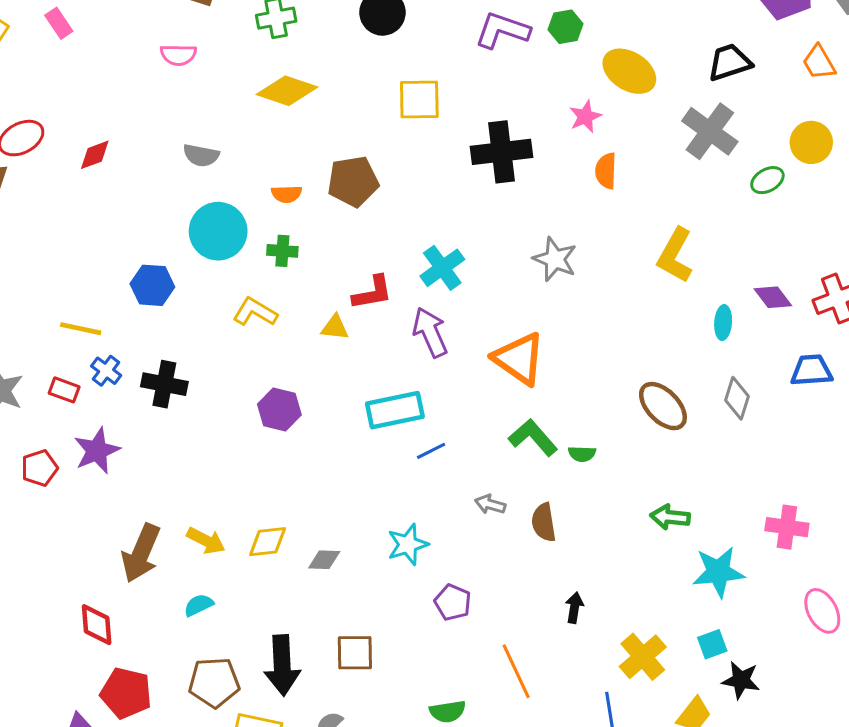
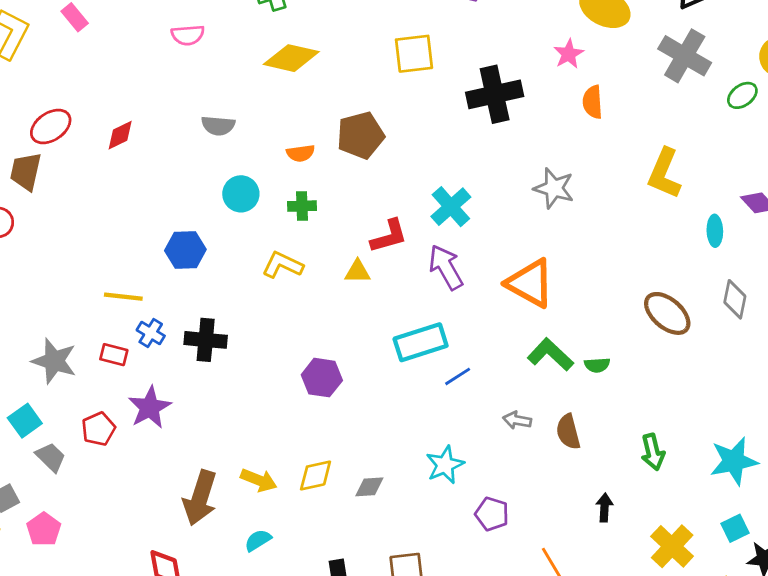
cyan circle: (218, 231) -> (241, 194), size x0.7
purple hexagon: (279, 409) -> (322, 378), moved
green arrow: (670, 517) -> (653, 452), moved, turned -104

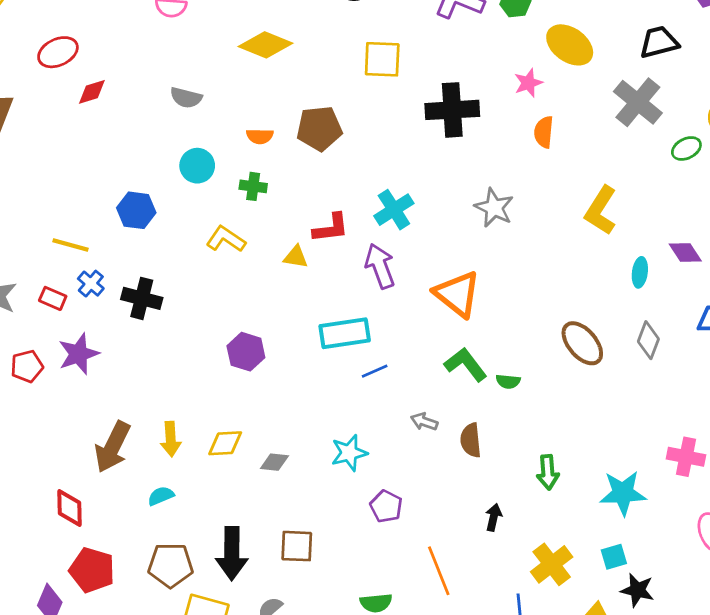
red ellipse: (51, 126) -> (58, 52), moved
yellow arrow: (259, 480) -> (171, 439), turned 56

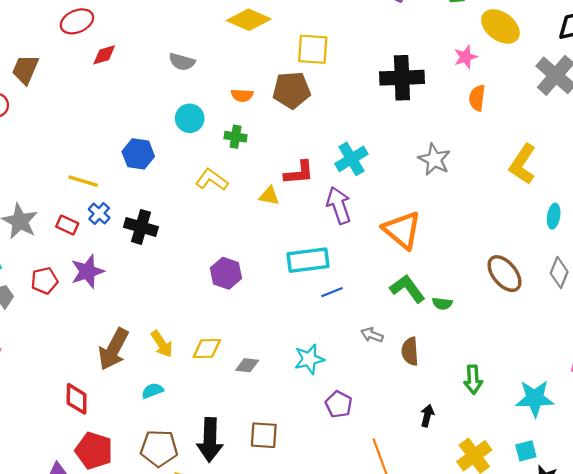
yellow square: (382, 59) -> (313, 49), moved
yellow arrow: (171, 439) -> (162, 344), turned -32

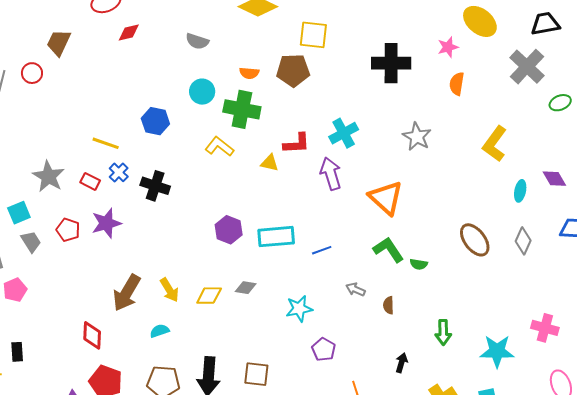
green cross: (236, 137) -> (242, 109), size x1.8
cyan rectangle: (308, 260) -> (276, 237), moved
red pentagon: (44, 281) -> (68, 230), turned 30
brown semicircle: (410, 351) -> (389, 305), size x0.7
gray diamond: (247, 365) -> (246, 288), moved

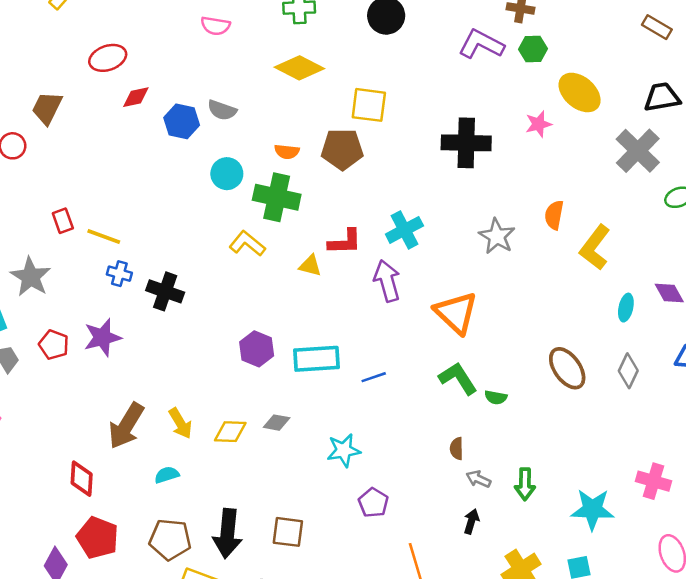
orange semicircle: (457, 84) -> (554, 215), moved
blue hexagon: (155, 121) -> (182, 121), moved
blue cross: (119, 172) -> (119, 274), turned -30
red rectangle: (90, 181) -> (63, 221), moved, turned 42
gray arrow: (355, 289) -> (478, 479), moved

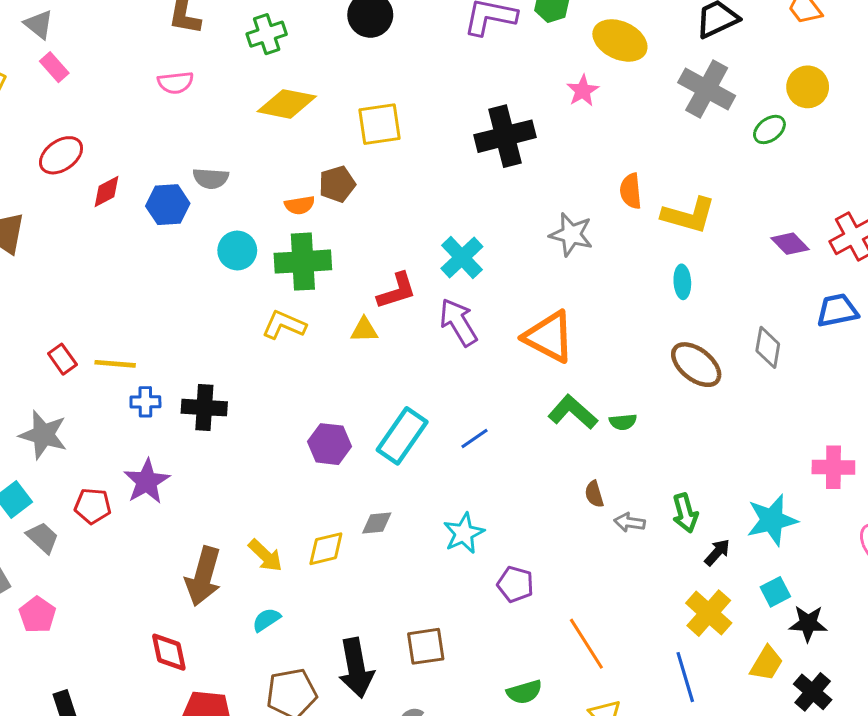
brown pentagon: (342, 149) -> (337, 184), moved, size x0.7
yellow L-shape: (595, 247) -> (689, 215), turned -96
cyan ellipse: (626, 308) -> (682, 282), moved
cyan rectangle: (317, 359) -> (402, 436), turned -36
black arrow: (471, 521) -> (717, 552), moved, turned 40

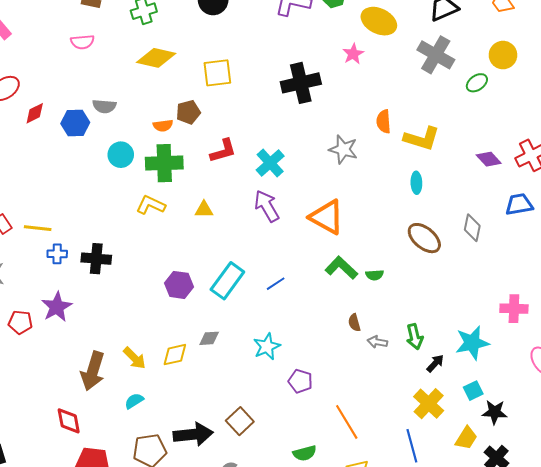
red L-shape: (397, 291) -> (223, 151), moved
brown square: (426, 646) -> (240, 421), turned -36
black arrow: (356, 668) -> (193, 434), turned -87

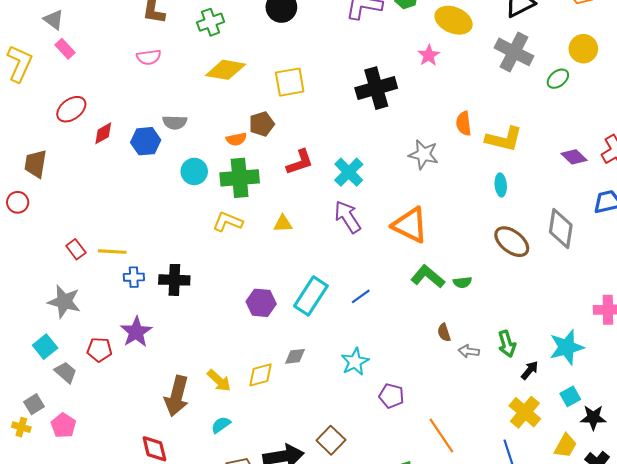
gray diamond: (472, 228) -> (561, 228), size x1.4

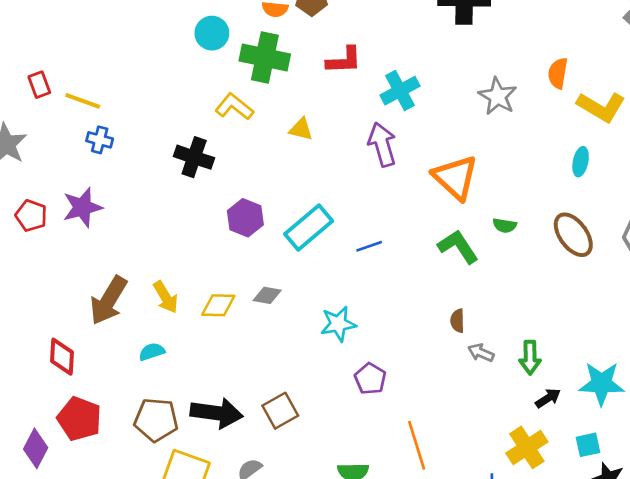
black cross: (174, 280) -> (194, 157), moved
green semicircle: (462, 282) -> (505, 225), moved

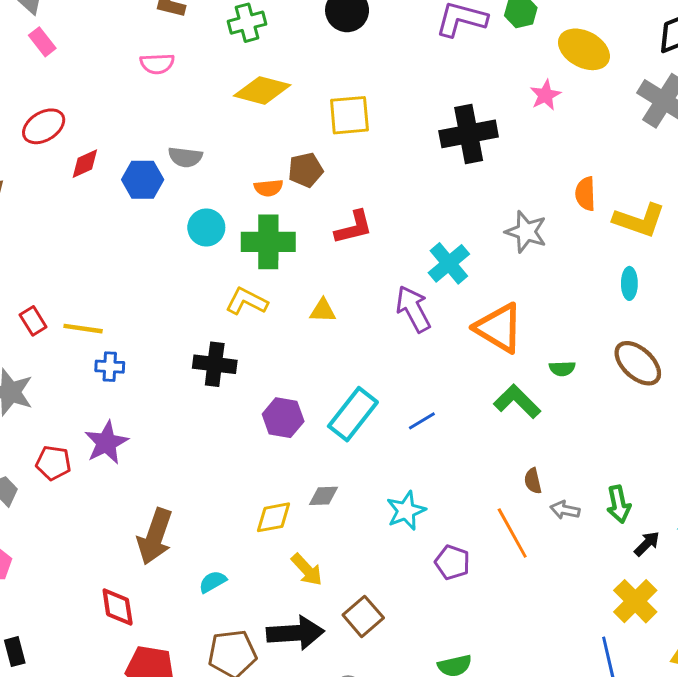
cyan cross: (400, 91) -> (449, 263), moved
yellow arrow: (166, 297) -> (307, 570), moved
orange line: (417, 445) -> (512, 533), moved

